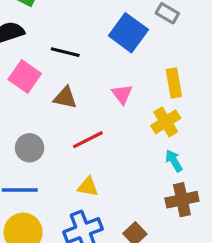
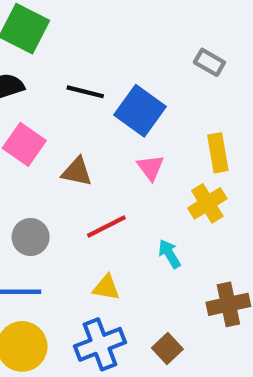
blue square: (128, 33) -> (140, 111), moved
black line: (65, 52) -> (85, 92), moved
cyan arrow: (174, 161) -> (169, 254), moved

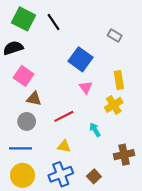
black line: (85, 92) -> (54, 22), moved, turned 42
brown triangle: (77, 172) -> (34, 99), moved

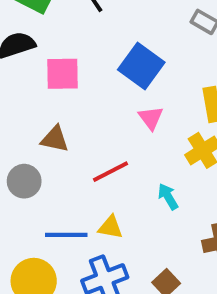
pink square: (24, 76) -> (63, 74), moved, turned -36
gray circle: (27, 121) -> (24, 181), moved
blue line: (20, 148) -> (66, 235), moved

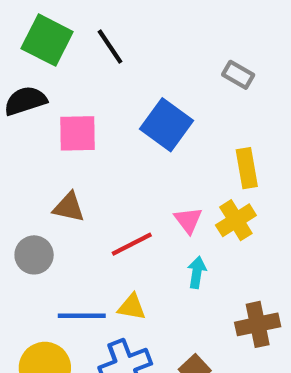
pink triangle: (151, 118) -> (188, 220), moved
cyan arrow: (168, 197) -> (197, 272), turned 40

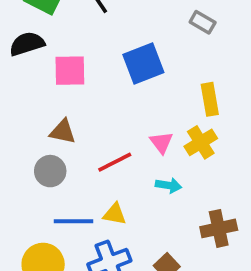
blue square: (166, 125) -> (143, 64), turned 33
gray circle: (34, 255) -> (50, 171), moved
cyan arrow: (197, 272) -> (169, 185), turned 90

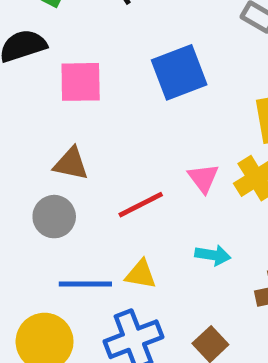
cyan arrow: (169, 185) -> (213, 255), moved

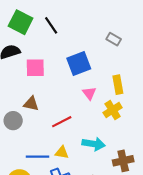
pink triangle: (203, 178) -> (89, 93), moved
gray circle: (54, 217) -> (13, 121), moved
cyan arrow: (213, 255) -> (94, 144), size x1.5

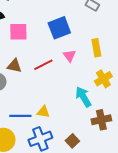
yellow cross: (113, 110) -> (103, 79), moved
red line: (62, 122) -> (43, 65), moved
cyan arrow: (94, 144) -> (83, 97), moved, turned -130

